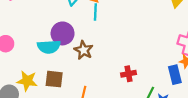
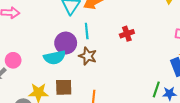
cyan line: (95, 12) -> (87, 31), moved
red cross: (128, 74) -> (127, 34), moved

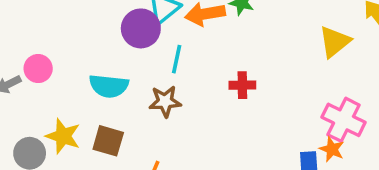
purple circle: (66, 43) -> (141, 28), moved
brown star: (88, 56) -> (165, 101), turned 30

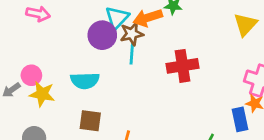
red cross: (242, 85) -> (183, 66), size x1.6
brown star: (165, 101) -> (132, 34), moved
yellow star: (63, 136) -> (42, 94), moved

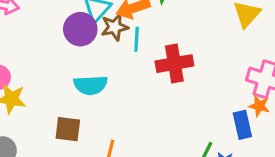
cyan line: (132, 54) -> (137, 39), moved
cyan semicircle: (85, 81) -> (91, 85), moved

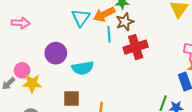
brown star: (115, 27) -> (125, 22), moved
purple circle: (80, 29) -> (56, 53), moved

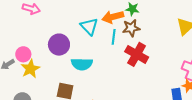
cyan triangle: (81, 18) -> (89, 26), moved, turned -30
red cross: (136, 47) -> (137, 54), turned 35
yellow star: (32, 83) -> (30, 69), turned 30

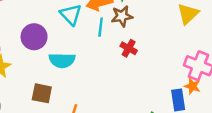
red cross: (137, 54) -> (129, 48), size x0.6

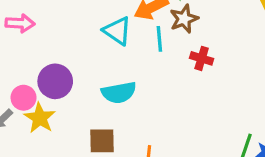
purple circle: (34, 37) -> (55, 81), moved

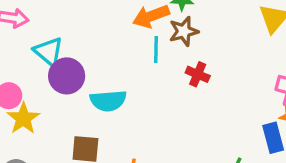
cyan triangle: (117, 31) -> (49, 52), moved
purple circle: (55, 81) -> (67, 76), moved

